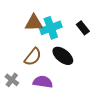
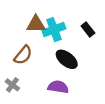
brown semicircle: (33, 57) -> (23, 55), moved
purple semicircle: (43, 82) -> (58, 87), moved

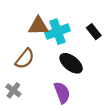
purple semicircle: (58, 87) -> (62, 93), turned 60

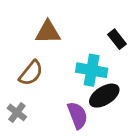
cyan cross: (58, 32) -> (92, 70), moved, turned 30
black ellipse: (71, 63) -> (104, 96), moved, turned -70

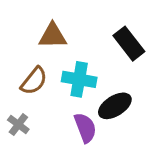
black rectangle: (117, 39) -> (129, 44), size x1.5
cyan cross: (92, 70) -> (79, 79), moved

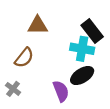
cyan cross: (79, 79) -> (82, 49), moved

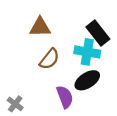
brown semicircle: (24, 58) -> (49, 59), moved
gray cross: (13, 89) -> (15, 104), moved

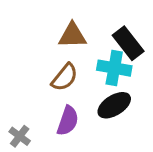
brown triangle: (40, 27) -> (72, 35), moved
purple semicircle: (65, 97) -> (68, 121), moved, turned 40

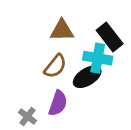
black ellipse: (114, 105) -> (87, 77), moved
gray cross: (20, 136) -> (28, 116), moved

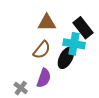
black ellipse: (87, 77) -> (66, 58), turned -30

